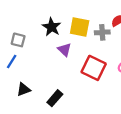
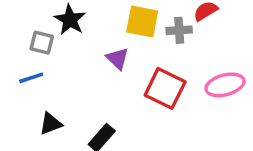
black star: (52, 27) -> (70, 20), moved
blue line: (12, 61) -> (31, 78), turned 40

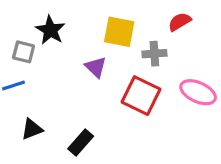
gray cross: (179, 30) -> (154, 54), moved
pink ellipse: (225, 85) -> (198, 92), turned 39

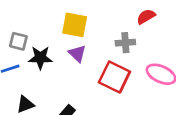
black star: (50, 30) -> (40, 58), moved, turned -30
yellow square: (119, 32) -> (75, 25), moved

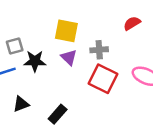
gray square: (18, 41) -> (15, 46), turned -30
gray cross: (125, 43) -> (99, 50), moved

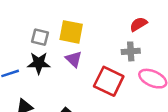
gray square: (15, 46) -> (40, 37), moved, turned 30
gray cross: (99, 50) -> (131, 51), moved

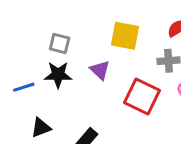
yellow square: (71, 32) -> (125, 36), moved

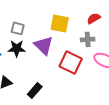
purple triangle: (100, 70) -> (44, 45), size x1.5

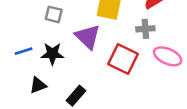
black star: (17, 48) -> (52, 54), moved

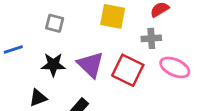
purple triangle: (88, 37) -> (91, 65), moved
blue line: (24, 51) -> (13, 49), moved

